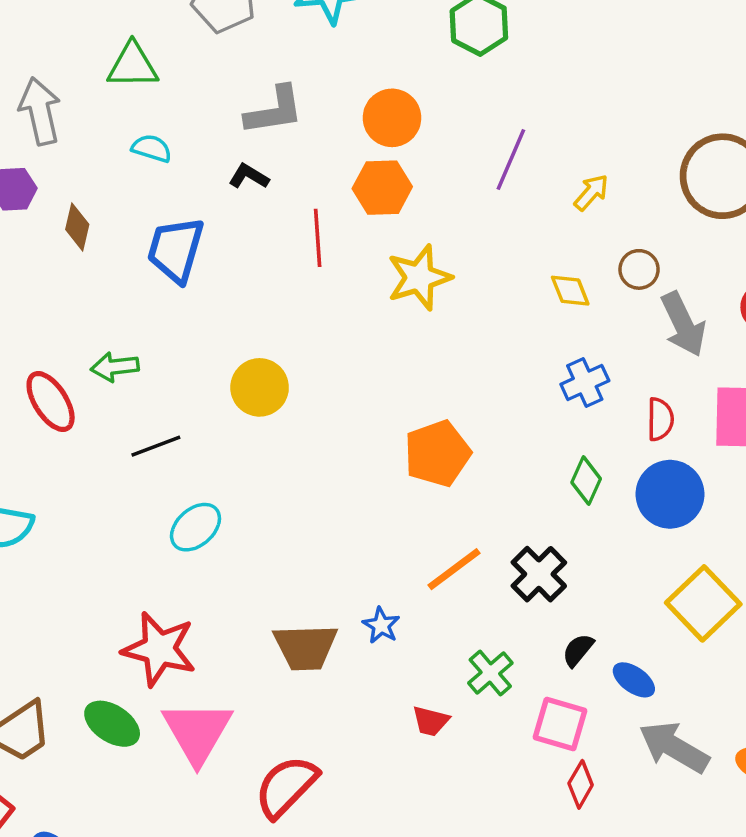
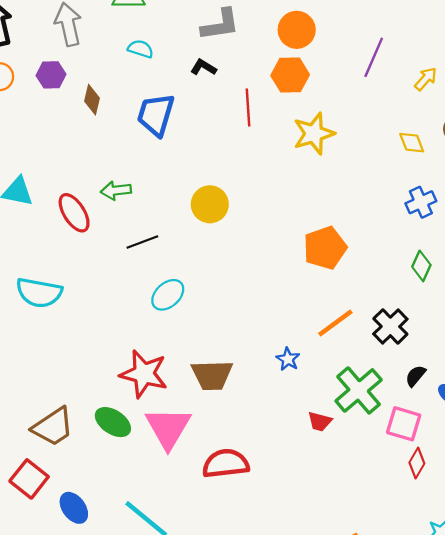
brown trapezoid: (305, 647) -> (212, 375), moved
green cross: (490, 673) -> (359, 390), size x1.6
red semicircle: (286, 787) -> (226, 463), turned 39

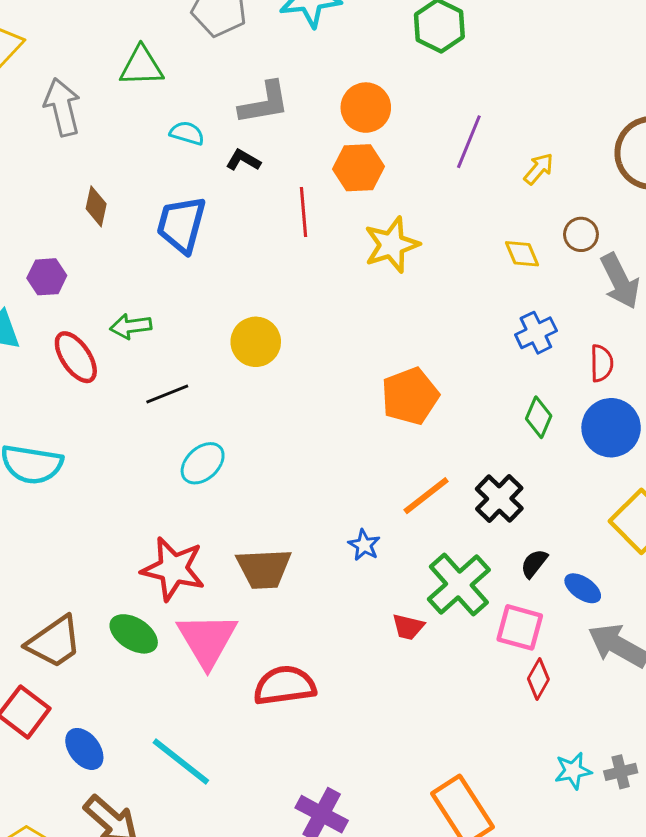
cyan semicircle: (141, 49) -> (187, 133), moved
purple hexagon: (51, 75) -> (47, 277), moved

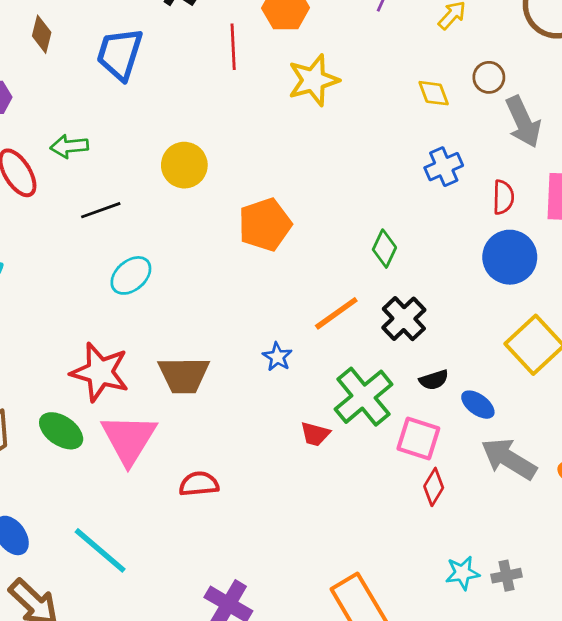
orange pentagon: (410, 396) -> (265, 225), moved
green diamond: (539, 417) -> (384, 249), moved
black semicircle: (534, 563) -> (434, 380), turned -148
red semicircle: (285, 685) -> (199, 484), size x0.7

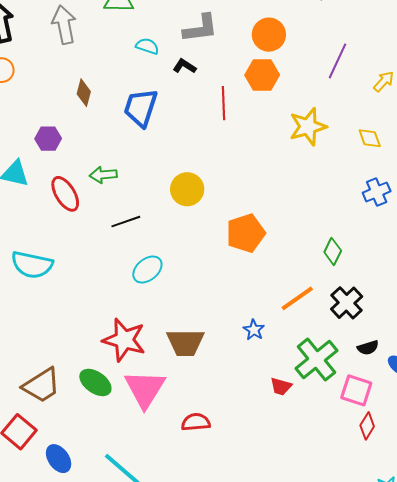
yellow star: (313, 80) -> (308, 127), moved

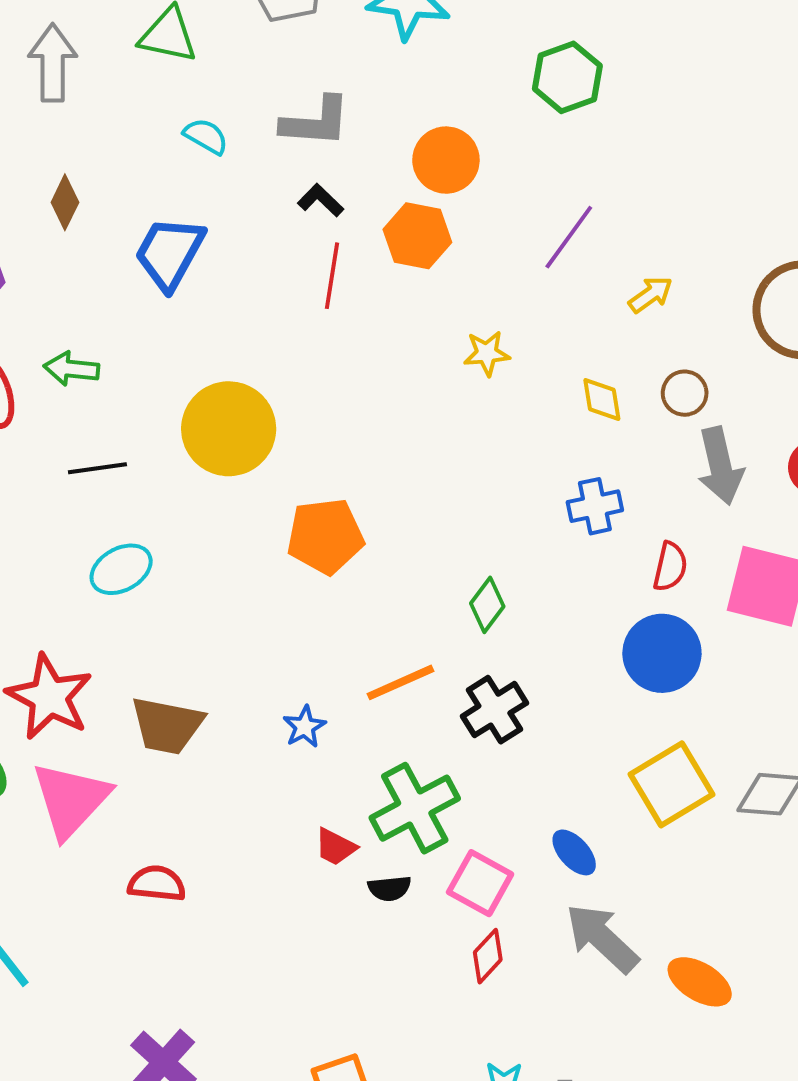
black L-shape: (184, 66) -> (321, 200), moved
yellow star: (308, 127) -> (487, 353), size x0.6
yellow circle: (187, 189) -> (229, 429), size x1.4
black semicircle: (368, 348) -> (390, 888), moved

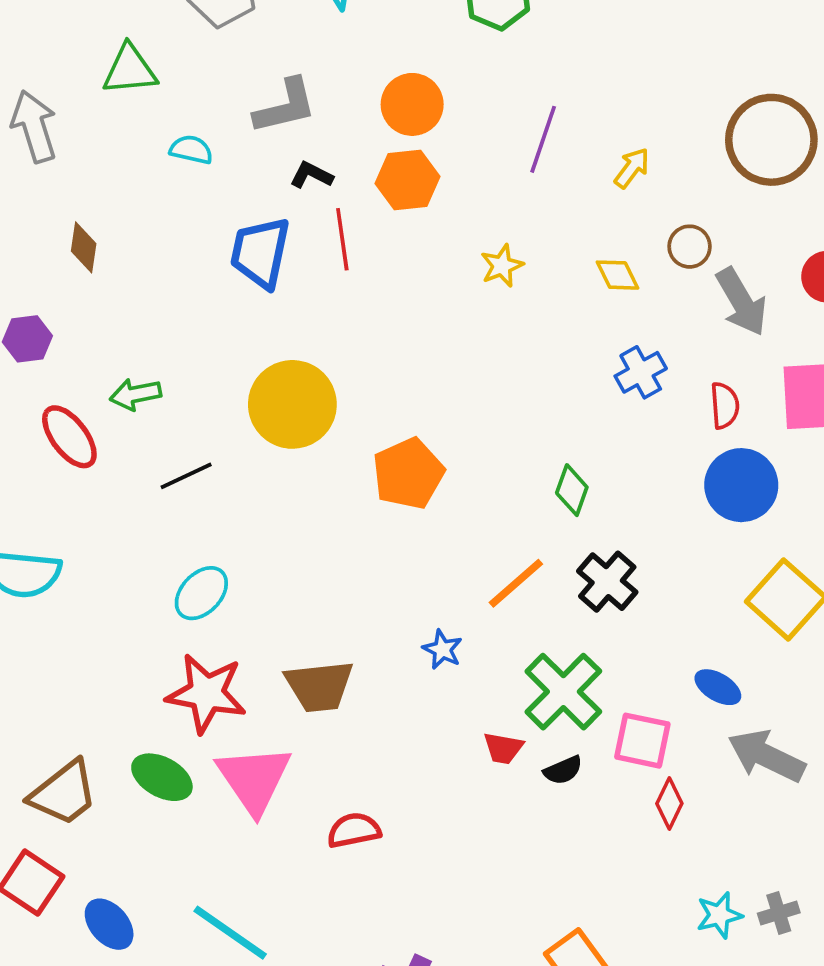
blue trapezoid: (170, 253) -> (260, 252), moved
cyan ellipse: (121, 569) -> (201, 593), moved

